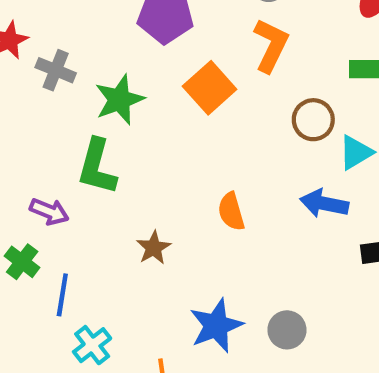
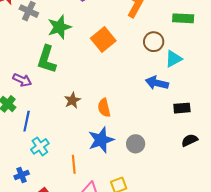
orange square: (210, 88) -> (103, 39), moved
orange semicircle: (231, 211) -> (104, 108), moved

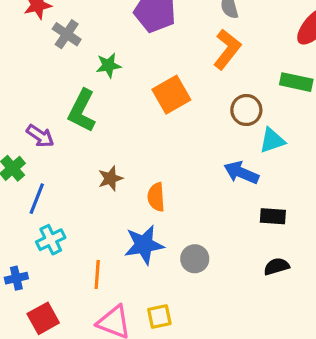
green star: (59, 27) -> (108, 65), size x0.7

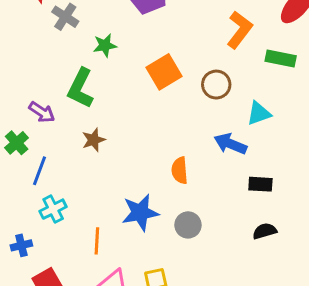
orange L-shape: (227, 49) -> (240, 30), moved
brown circle: (246, 110) -> (216, 85), moved
brown star: (110, 178) -> (93, 140), moved
orange semicircle: (156, 197) -> (180, 170), moved

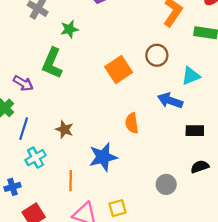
orange square: (164, 72) -> (119, 70), moved
brown star: (93, 140) -> (64, 129), moved, turned -30
gray circle: (188, 225) -> (166, 184), moved

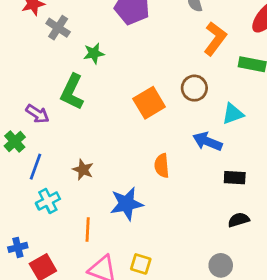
gray circle: (166, 184) -> (221, 265), moved
blue cross: (13, 187) -> (18, 247), moved
yellow square: (117, 208) -> (141, 264), turned 30

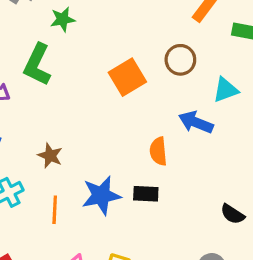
orange semicircle: (162, 166) -> (158, 151), moved
black rectangle: (235, 178) -> (146, 194), moved
black semicircle: (239, 220) -> (233, 214), turned -130
orange line: (88, 230) -> (55, 210), moved

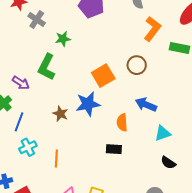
cyan triangle: (226, 90) -> (163, 133), moved
brown star: (50, 156) -> (60, 114), moved
blue star: (101, 195) -> (88, 104), moved

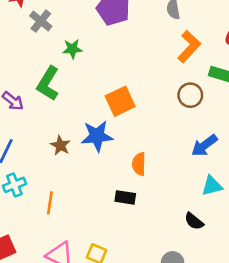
brown circle: (137, 65) -> (190, 95), moved
blue arrow: (146, 105) -> (204, 145), moved, turned -65
cyan triangle: (163, 133) -> (212, 186), moved

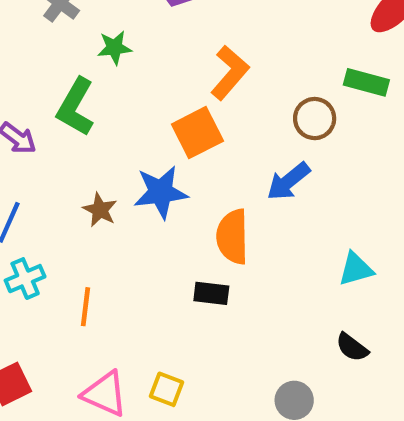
orange L-shape: (189, 47) -> (230, 73), moved
blue arrow: (204, 145) -> (288, 181), moved
orange semicircle: (139, 164) -> (232, 237), size x1.4
black semicircle: (194, 221) -> (352, 347), moved

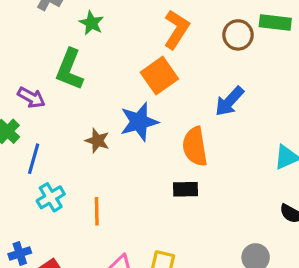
green star: (114, 48) -> (91, 23), turned -30
brown circle: (315, 119) -> (238, 35), moved

